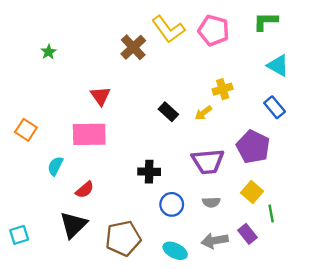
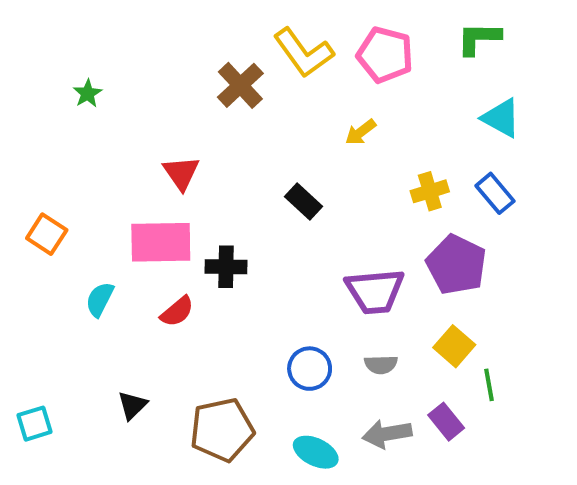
yellow cross: (223, 89) -> (430, 191), moved
yellow arrow: (203, 113) -> (361, 132), moved
black cross: (149, 172) -> (226, 267), moved
red semicircle: (85, 190) -> (177, 312), moved
black triangle: (73, 225) -> (132, 405), size x0.6

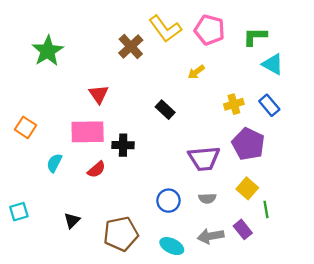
green L-shape: (479, 38) -> (255, 37), moved
green star: (87, 93) -> (48, 51), size x2.0
cyan square: (34, 424) -> (19, 212), moved

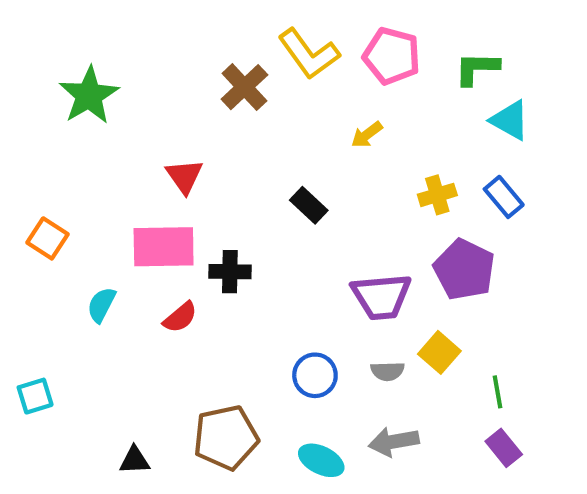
yellow square: (247, 188) -> (439, 352), moved
black triangle: (72, 221) -> (135, 460), moved, turned 42
purple rectangle: (243, 229) -> (504, 448), moved

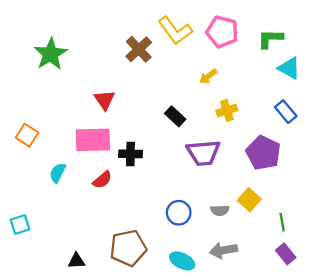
yellow cross: (437, 195) -> (227, 110), moved
purple trapezoid: (381, 296) -> (203, 153), moved

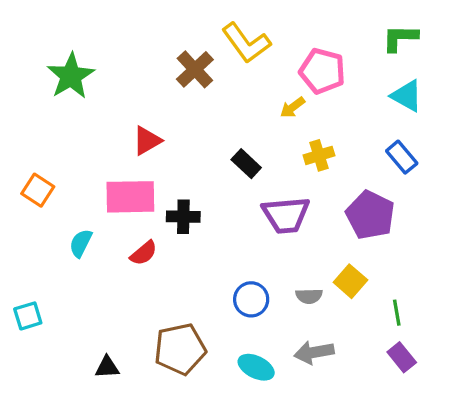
pink pentagon: (222, 32) -> (322, 71), moved
green L-shape: (270, 39) -> (400, 38), moved
red triangle: (105, 100) -> (147, 141), turned 35

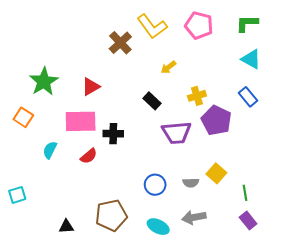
pink pentagon: (322, 71) -> (199, 25), moved
green star: (71, 76) -> (44, 82), moved
yellow arrow: (293, 107) -> (168, 67), moved
purple pentagon: (370, 215) -> (216, 120), moved

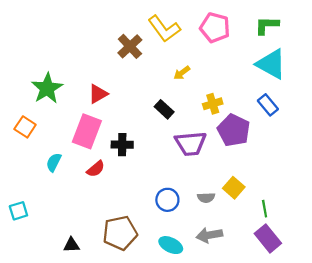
cyan triangle: (251, 59) -> (271, 64), size x1.4
pink rectangle: (81, 121) -> (87, 131), turned -68
purple rectangle: (248, 220) -> (268, 238), size x1.4

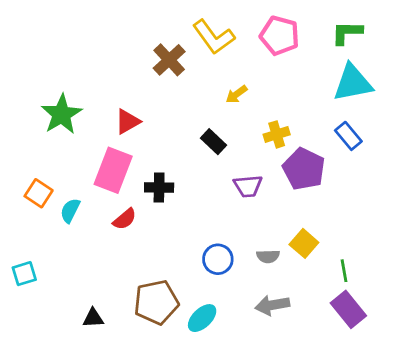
cyan triangle: (271, 64) -> (353, 83), turned -40
orange square: (25, 127) -> (39, 193), moved
purple trapezoid: (191, 143) -> (248, 186), size x0.7
cyan ellipse: (171, 245) -> (202, 318), moved, turned -70

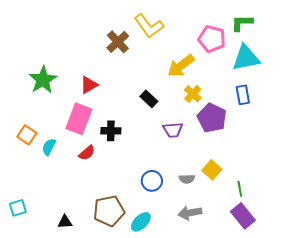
pink pentagon: (280, 36) -> (212, 39), moved
yellow arrow: (237, 94) -> (181, 66), moved, size x1.8
yellow cross: (277, 134) -> (193, 94), turned -30
blue rectangle: (348, 136) -> (243, 95), turned 30
cyan square: (24, 274) -> (18, 208), moved

